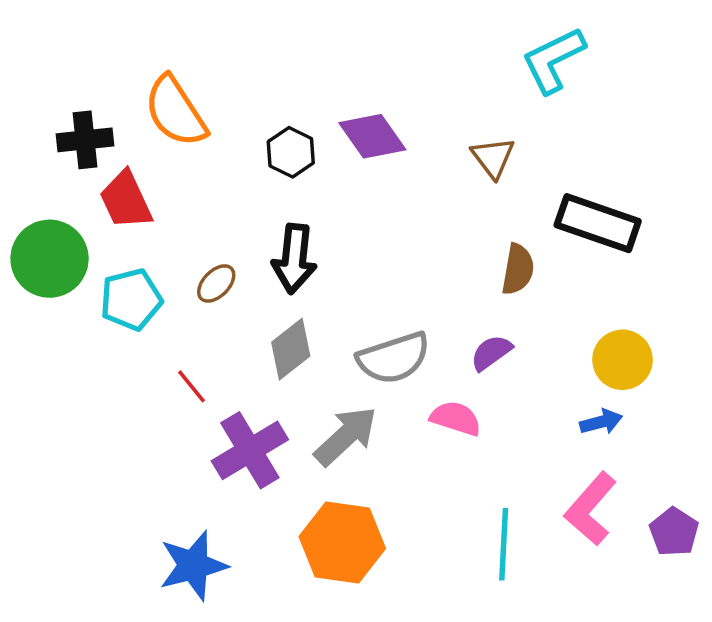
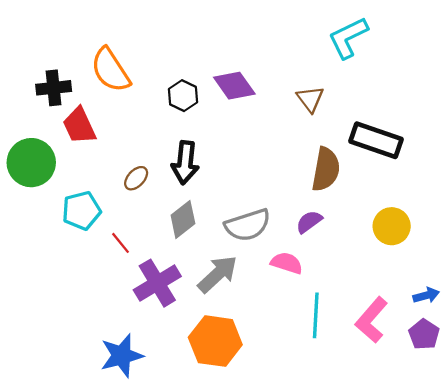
brown semicircle: (518, 269) -> (326, 169), size x1.4
cyan pentagon: (131, 299) -> (81, 211), moved
blue arrow: (601, 422) -> (426, 295), moved
cyan line: (504, 544) -> (316, 315), moved

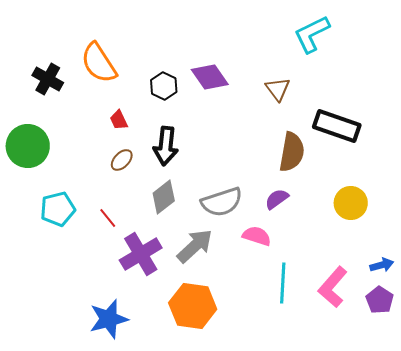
black cross: (54, 88) -> (48, 79), turned 36
red trapezoid: (79, 126) -> (119, 120), moved, size x0.6
cyan pentagon: (81, 211) -> (58, 209), moved

